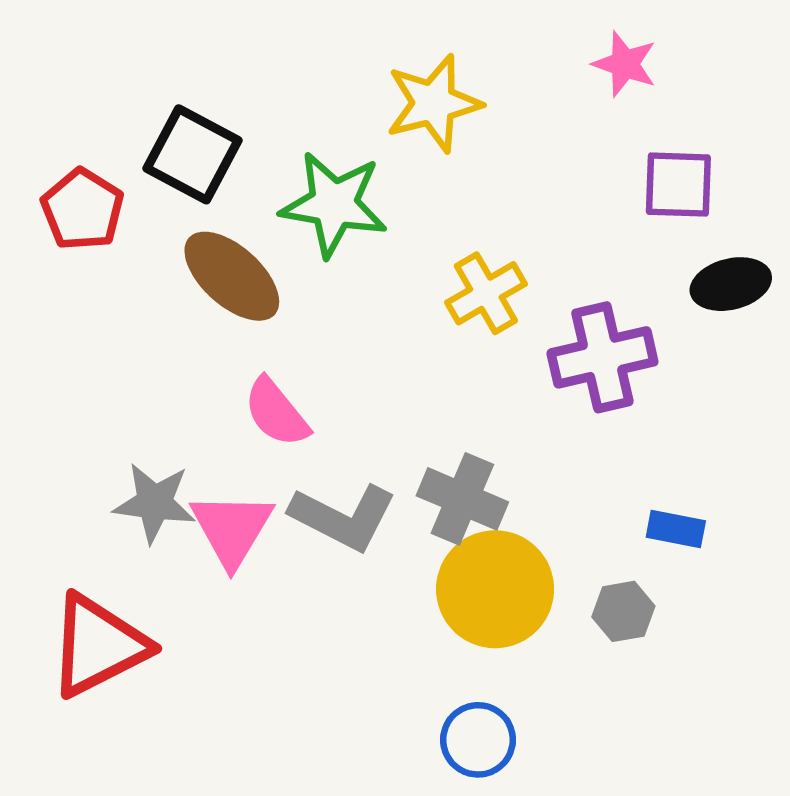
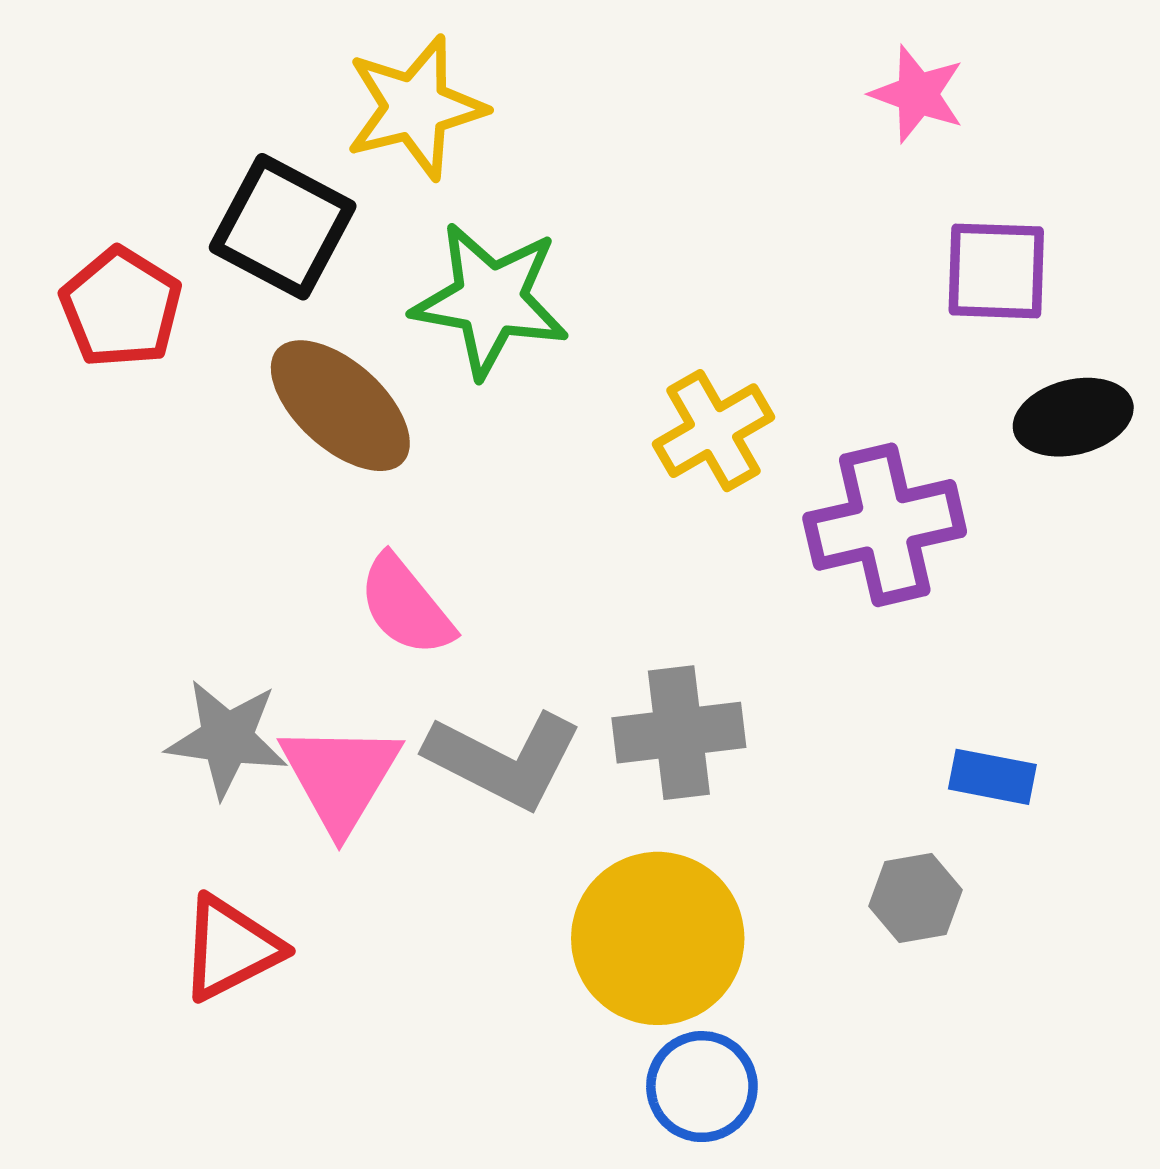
yellow star: (434, 103) -> (415, 107), moved
gray cross: (462, 499) -> (679, 733), turned -30
yellow circle: (495, 589) -> (658, 938), moved
red triangle: (98, 646) -> (231, 948), moved, size x0.7

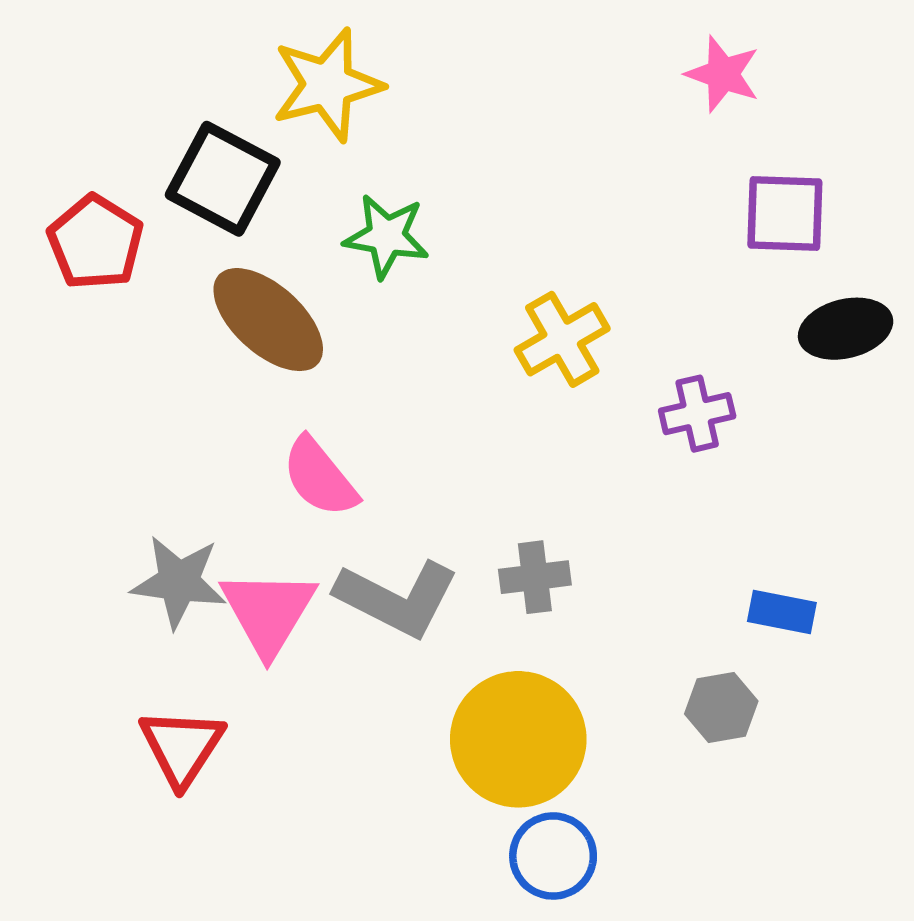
green star: (490, 300) -> (386, 236), size x0.7
purple cross: (885, 525) -> (697, 414), size x0.6
gray cross: (679, 733) -> (535, 577), size x0.7
red triangle: (231, 948) -> (182, 747), turned -30

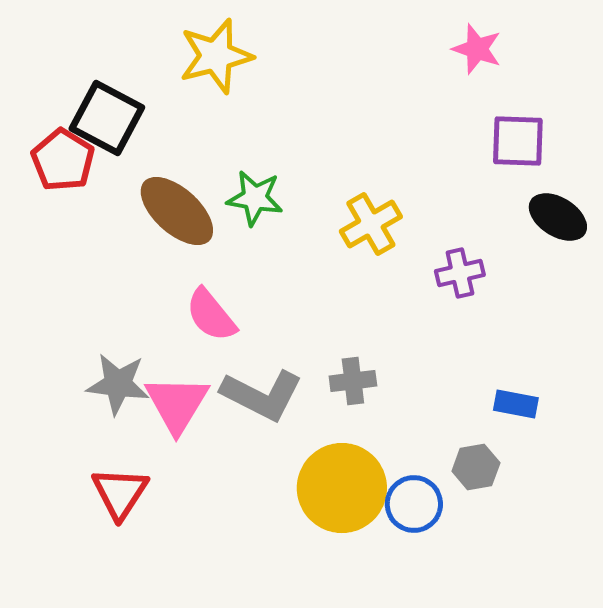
black square: (223, 179) -> (107, 118), moved
green star: (386, 236) -> (255, 198), moved
black ellipse: (846, 329) -> (558, 217), turned 46
blue circle: (553, 856) -> (414, 504), moved

